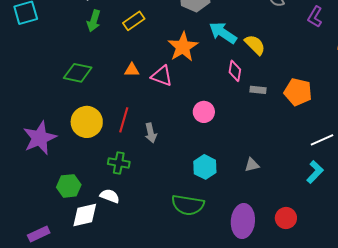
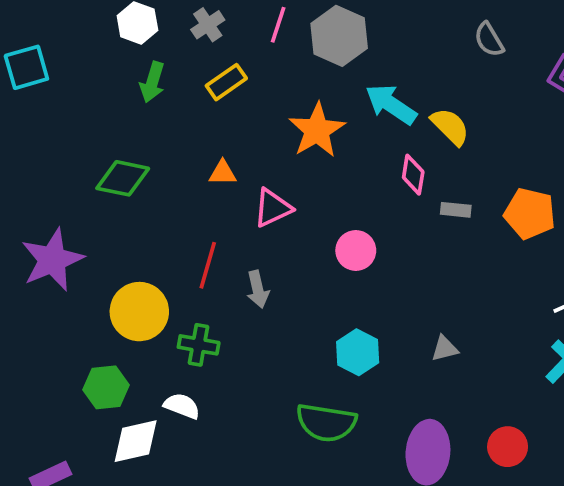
pink triangle: (162, 76) -> (273, 208), moved, turned -45
yellow circle: (87, 122) -> (139, 312), moved
purple star: (40, 138) -> (52, 260), moved

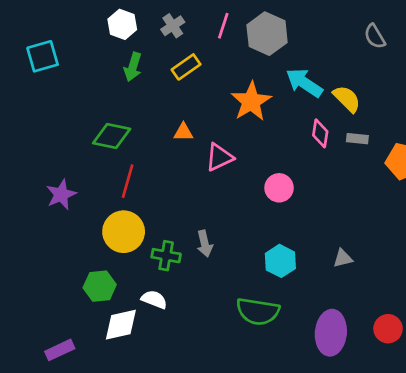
gray rectangle: (456, 210) -> (357, 139), moved
purple star: (52, 260) -> (61, 194), size x0.7
red line: (208, 265) -> (128, 181), moved
gray arrow: (258, 289) -> (205, 244), moved

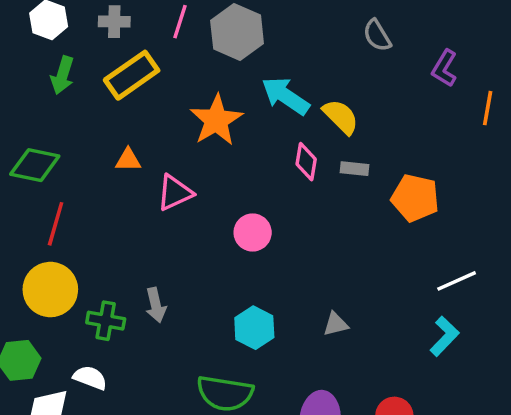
gray cross: (173, 26) -> (114, 22), turned 35
yellow rectangle: (186, 67) -> (132, 75), size x1.4

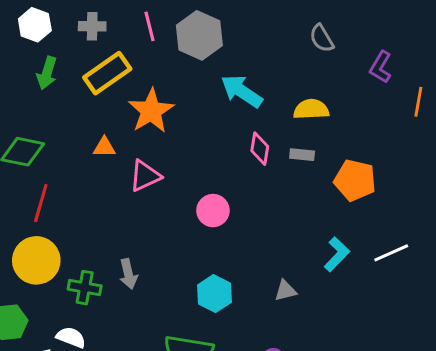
pink line: (180, 22) -> (150, 26), turned -32
yellow semicircle: (341, 117) -> (311, 109), moved, turned -48
orange star: (216, 120) -> (151, 111), moved
cyan L-shape: (444, 336) -> (337, 254), moved

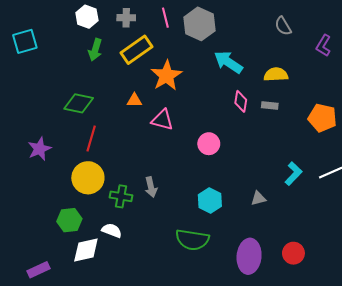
pink triangle: (145, 176) -> (162, 120), turned 40
orange pentagon: (355, 180) -> (322, 118), moved

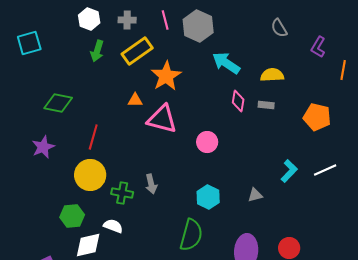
green diamond: (79, 103) -> (58, 103), moved
pink triangle: (162, 120) -> (162, 119), size x1.4
green semicircle: (192, 240) -> (191, 235), turned -84

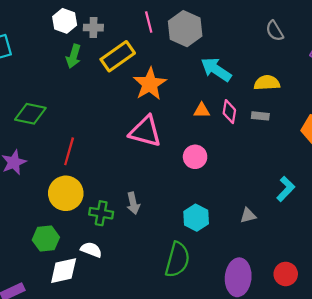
gray cross: (127, 20) -> (93, 28), moved
orange triangle: (135, 100) -> (202, 110), moved

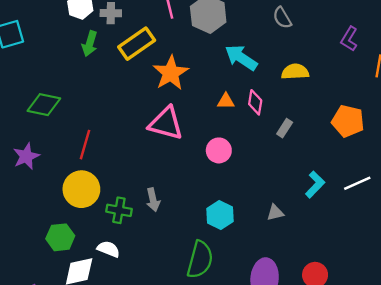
gray semicircle: (275, 31) -> (282, 18), moved
gray rectangle: (260, 116) -> (285, 128), moved, turned -63

